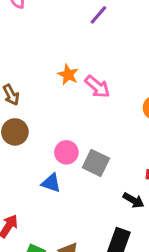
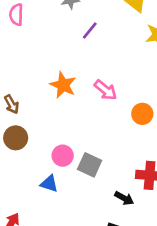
orange star: (68, 75) -> (63, 85), size x1.4
pink arrow: (97, 87) -> (106, 90), moved

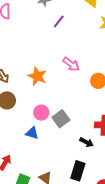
orange star: (63, 85) -> (37, 76), moved
gray square: (90, 165) -> (61, 119), turned 30

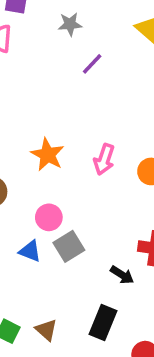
pink arrow: (71, 64) -> (104, 159), moved, turned 66
gray square: (61, 119) -> (69, 246), moved

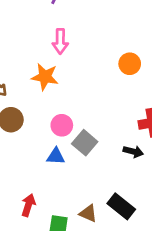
pink arrow: (104, 159) -> (60, 41), moved
black rectangle: (103, 322) -> (121, 206), moved, turned -56

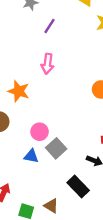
orange star: (45, 77) -> (19, 91), moved
black rectangle: (121, 206) -> (78, 187), moved

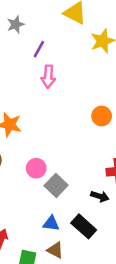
pink arrow: (47, 64) -> (48, 76), moved
blue triangle: (31, 156) -> (51, 223), moved

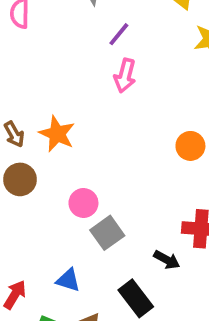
blue triangle: (51, 223) -> (68, 280), moved

